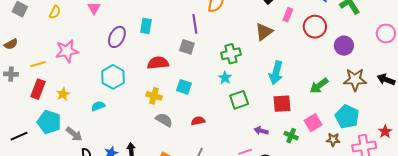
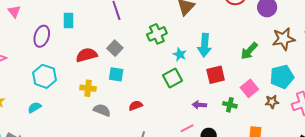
gray square: (187, 47) -> (115, 48), moved, turned 35
cyan star: (225, 78) -> (180, 54), moved
cyan pentagon: (347, 117) -> (282, 77), turned -30

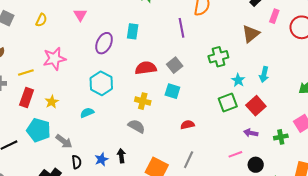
cyan arrow: (205, 45) -> (264, 74), size x0.7
red square: (216, 75) -> (256, 106), moved, turned -36
green cross: (230, 105) -> (281, 137), turned -32
gray semicircle: (102, 110) -> (136, 126), moved

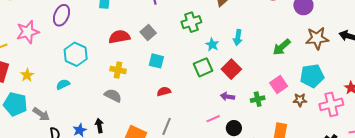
purple ellipse: (104, 43) -> (62, 15), moved
cyan square: (172, 91) -> (156, 61), moved

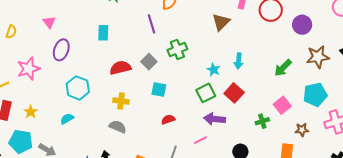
green cross: (191, 22) -> (177, 50), moved
purple arrow: (227, 96) -> (215, 119), moved, size x1.5
brown star: (300, 100) -> (302, 130), moved
pink line: (213, 119) -> (200, 140), moved

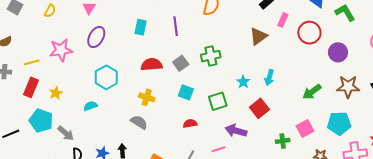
purple line: (151, 24) -> (176, 26), moved
green square: (206, 93) -> (218, 101), moved

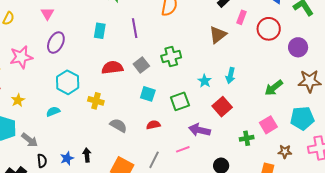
yellow cross: (147, 97) -> (96, 101), moved
gray semicircle: (139, 122) -> (118, 125), moved

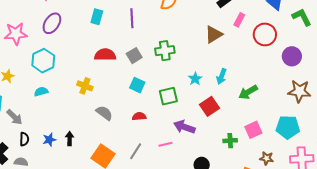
cyan hexagon: (68, 82) -> (43, 61), moved
green arrow: (274, 88) -> (248, 92), moved

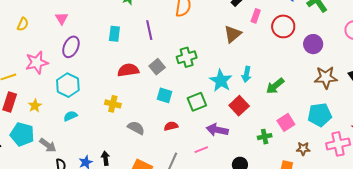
cyan star: (195, 79) -> (221, 81), size x1.6

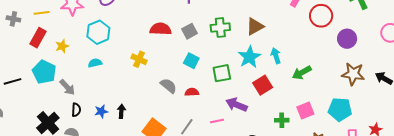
brown triangle: (233, 34) -> (255, 26), moved
cyan arrow: (247, 74) -> (276, 56), turned 140
gray semicircle: (136, 128) -> (169, 86), moved

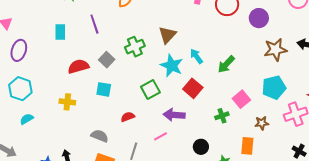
cyan square: (191, 61) -> (104, 89), moved
gray semicircle: (169, 86) -> (100, 136), moved

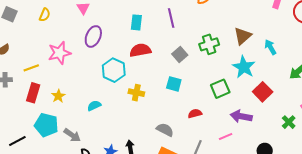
cyan arrow: (196, 56) -> (270, 47), moved
red semicircle: (78, 66) -> (140, 50), moved
cyan hexagon: (20, 89) -> (114, 70), moved
green cross: (222, 116) -> (289, 122), turned -32

